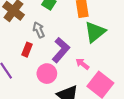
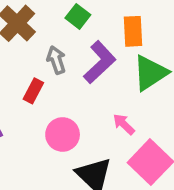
purple L-shape: (61, 50) -> (100, 62), moved

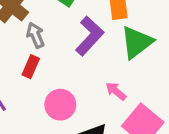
gray arrow: (56, 60) -> (35, 35), moved

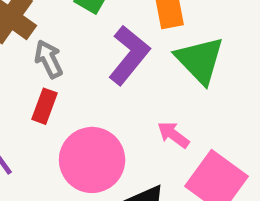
green triangle: (137, 42) -> (200, 60), turned -33
pink circle: (60, 105) -> (92, 160), size x1.4

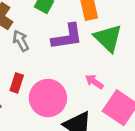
purple L-shape: (129, 55) -> (67, 37), turned 44
red rectangle: (44, 106) -> (17, 83), moved

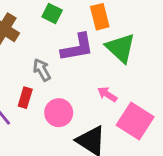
gray arrow: (21, 41) -> (42, 70), moved
pink circle: (48, 98) -> (59, 113), size x0.7

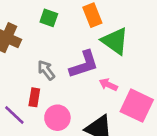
purple L-shape: (77, 47) -> (84, 64), moved
pink circle: (59, 113) -> (57, 118), moved

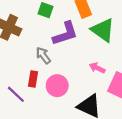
purple L-shape: (84, 64) -> (65, 34), moved
pink circle: (57, 118) -> (57, 86), moved

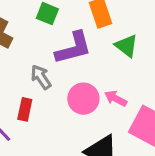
green triangle: (103, 30) -> (126, 46), size x0.7
pink circle: (57, 86) -> (83, 99), moved

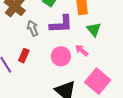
gray arrow: (41, 77) -> (33, 28), moved
pink arrow: (116, 99) -> (82, 50), moved

